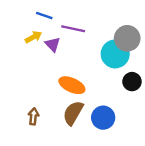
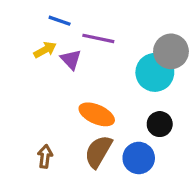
black circle: (132, 82) -> (160, 124), moved

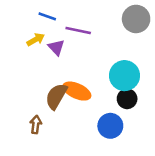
gray circle: (171, 51) -> (136, 19), moved
cyan circle: (155, 72) -> (124, 76), moved
brown semicircle: (98, 152) -> (56, 96), moved

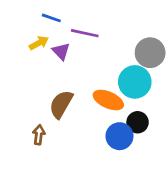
gray circle: (136, 19) -> (150, 53), moved
orange ellipse: (77, 91) -> (108, 100), moved
black circle: (127, 99) -> (138, 122), moved

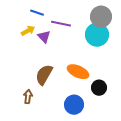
gray circle: (150, 53) -> (101, 17), moved
cyan circle: (135, 82) -> (97, 35), moved
blue circle: (119, 136) -> (74, 105), moved

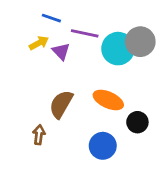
gray circle: (101, 17) -> (140, 42), moved
cyan circle: (97, 35) -> (118, 49), moved

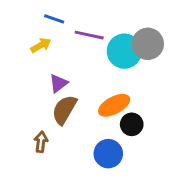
purple triangle: (61, 51) -> (58, 83), moved, turned 36
orange ellipse: (108, 100) -> (114, 105), turned -52
black circle: (137, 122) -> (132, 124), moved

